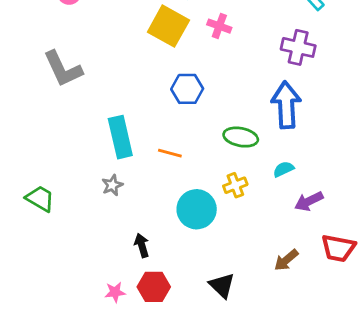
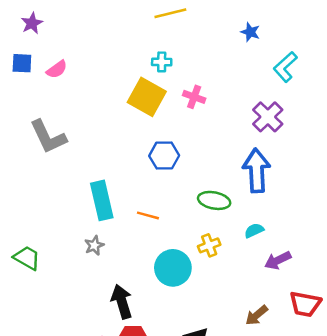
purple cross: (298, 47) -> (268, 117), turned 32
black arrow: (142, 245) -> (122, 302), size x1.5

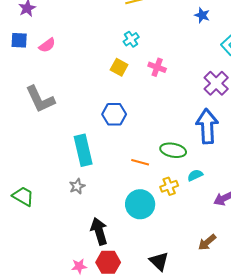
cyan cross: (162, 62) -> (131, 39), turned -35
yellow square: (147, 97) -> (119, 67), size x0.6
blue hexagon: (164, 156) -> (114, 114), moved
orange line: (148, 215) -> (140, 162), moved
cyan semicircle: (254, 230) -> (195, 175), moved

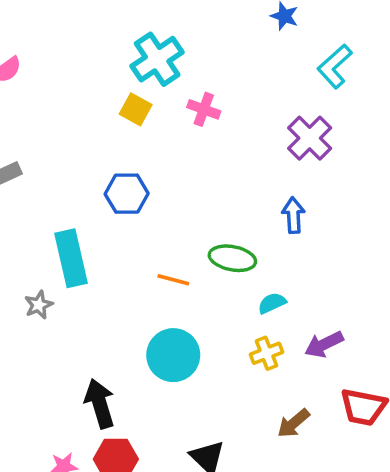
cyan cross: (131, 39) -> (157, 59), size x1.8
blue arrow: (207, 126) -> (293, 215), size x0.6
gray star: (77, 186) -> (39, 305), moved
yellow cross: (169, 186) -> (267, 353), moved

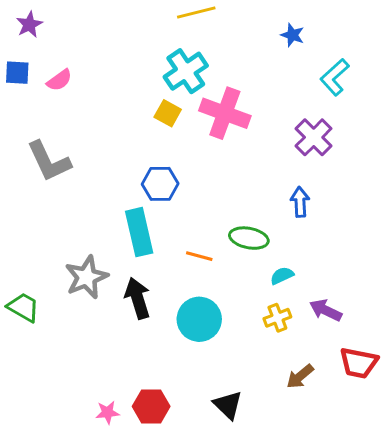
pink cross: (204, 109) -> (225, 113), size x1.8
cyan rectangle: (71, 258) -> (139, 232), moved
gray star: (39, 305) -> (86, 277), size x1.8
purple arrow: (324, 344) -> (326, 310), turned 52
black arrow: (100, 404) -> (138, 298), moved

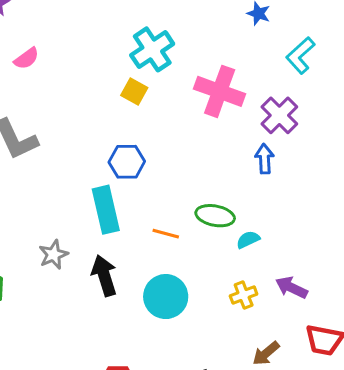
pink cross: (225, 113) -> (220, 91), moved
blue arrow: (300, 202) -> (264, 159), moved
cyan semicircle: (282, 276) -> (248, 240), moved
gray star: (86, 277) -> (53, 255), size x0.7

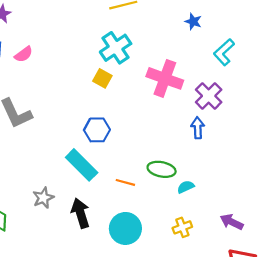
cyan rectangle: (106, 210) -> (82, 165), turned -32
purple arrow: (291, 288) -> (232, 222), moved

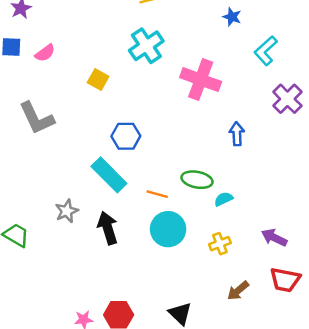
yellow square: (102, 78) -> (98, 80), moved
purple cross: (209, 96) -> (287, 99), moved
cyan circle: (125, 228) -> (168, 229), moved

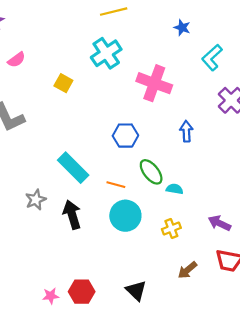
blue hexagon: (126, 136) -> (125, 136), moved
green ellipse: (197, 180) -> (151, 172), turned 40
cyan semicircle: (224, 199) -> (175, 189), turned 35

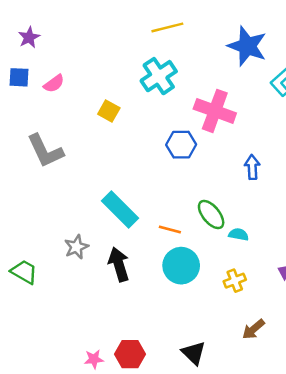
blue star: (182, 28) -> (247, 46), size x2.0
blue hexagon: (125, 136) -> (181, 145), moved

